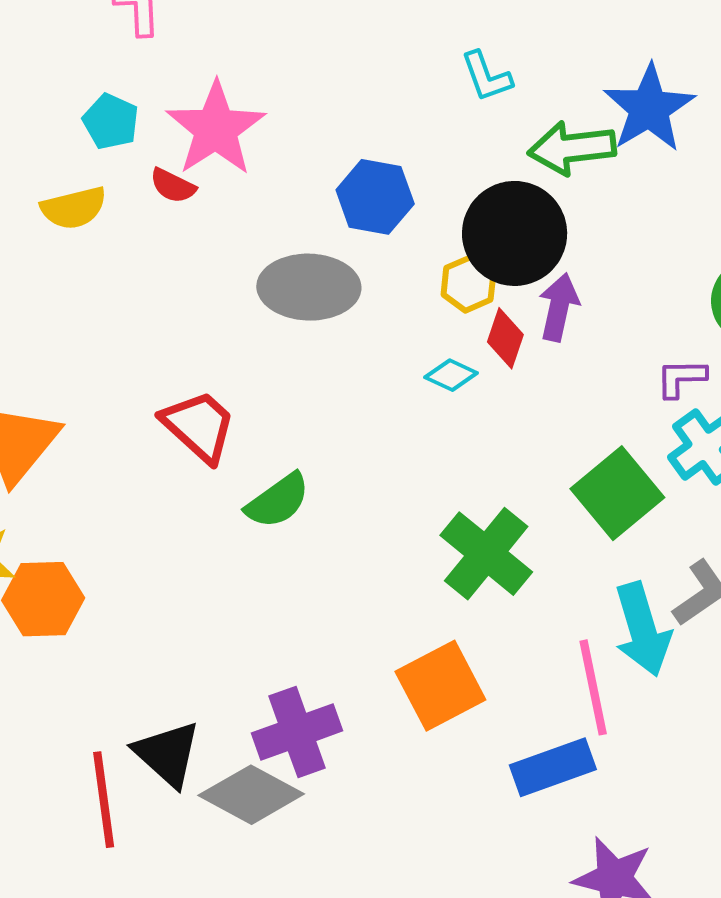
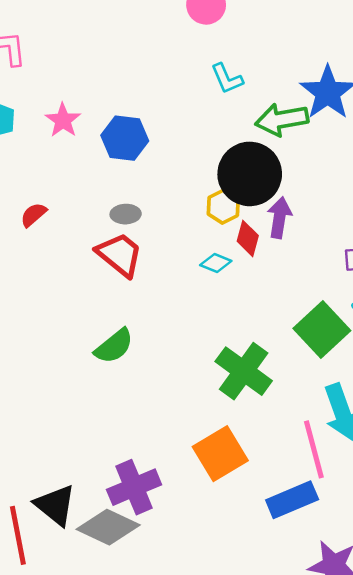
pink star: (216, 129) -> (63, 120), size x0.6
red semicircle: (173, 186) -> (34, 215), moved, turned 116
blue hexagon: (375, 197) -> (125, 138), moved
gray ellipse: (309, 287) -> (126, 214), size x0.5
red trapezoid: (199, 426) -> (120, 255), moved

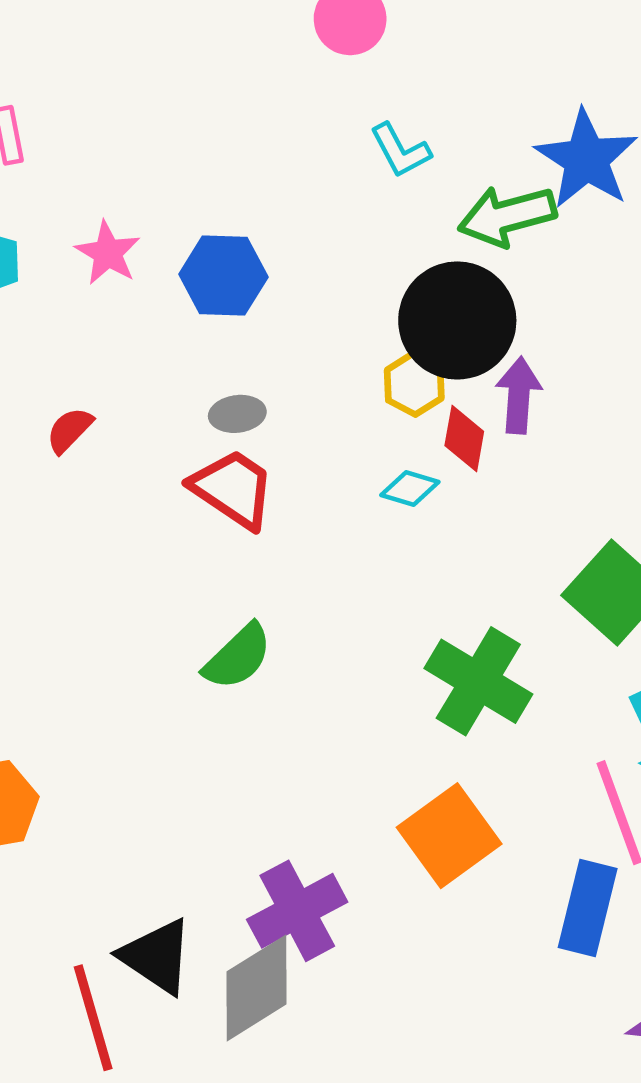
blue rectangle: (292, 500) -> (588, 908), turned -48
gray diamond: (108, 527) -> (256, 988), turned -52

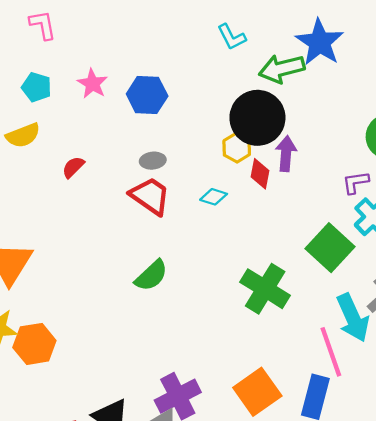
cyan diamond: (410, 488) -> (214, 197), moved
orange square: (449, 836) -> (257, 392), moved

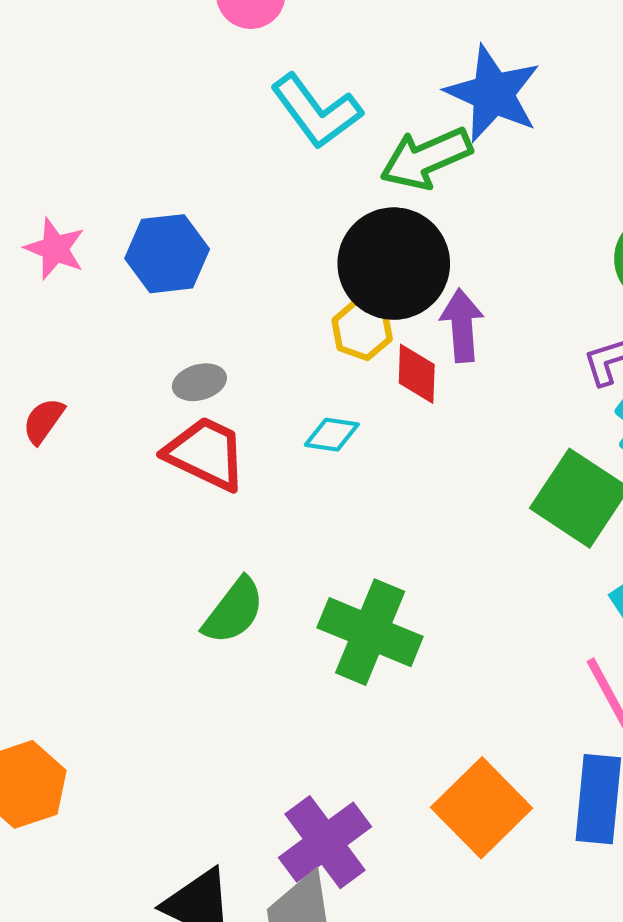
cyan L-shape: (232, 37) -> (316, 111), size x1.5
green cross: (265, 289) -> (370, 632), moved

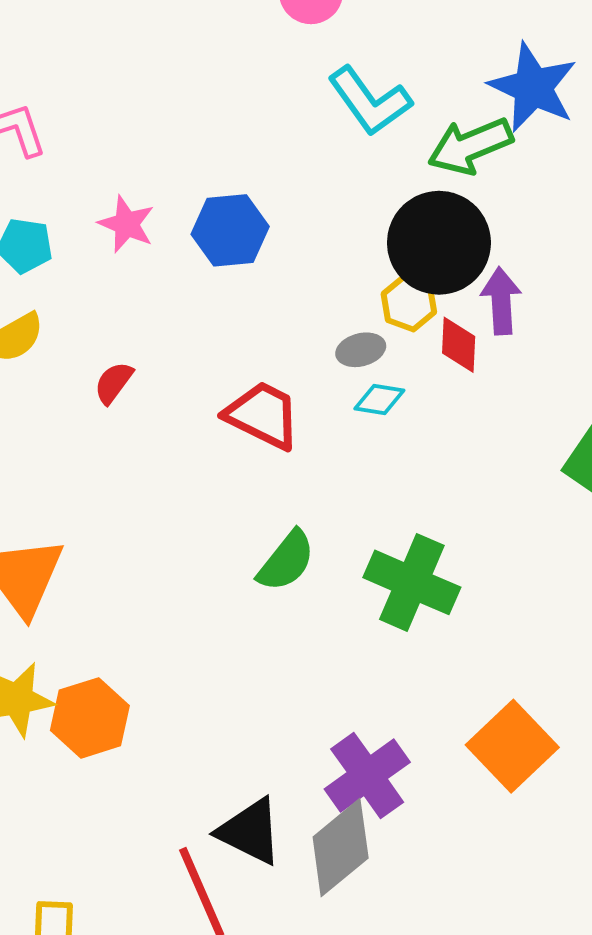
gray ellipse: (199, 382) -> (361, 350), moved

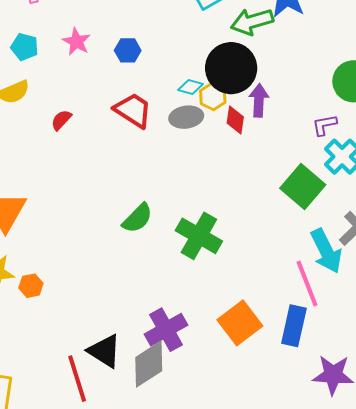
blue hexagon: (230, 230) -> (128, 50), size x0.7
gray ellipse: (361, 350) -> (186, 117), size x1.4
cyan diamond: (379, 400) -> (191, 87), moved
red trapezoid: (263, 415) -> (133, 110), moved
orange hexagon: (90, 718) -> (31, 286), size x0.6

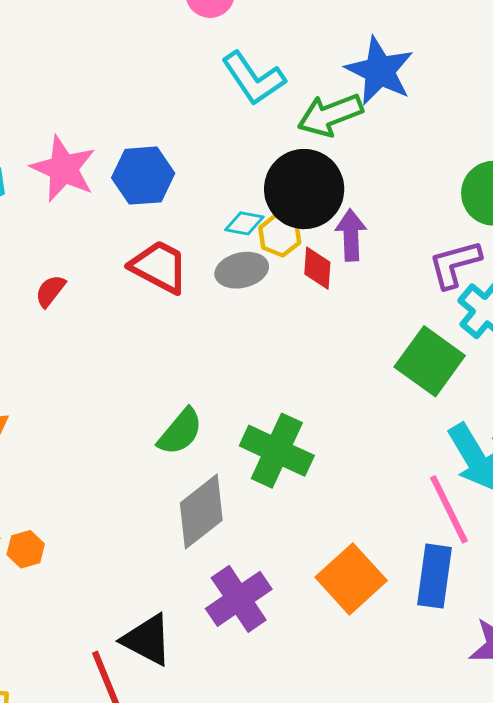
pink star: (76, 42) -> (63, 169), size x1.5
blue hexagon: (128, 50) -> (143, 176), size x1.5
purple L-shape: (324, 125) -> (455, 264), size x1.4
gray diamond: (149, 364) -> (201, 512), moved

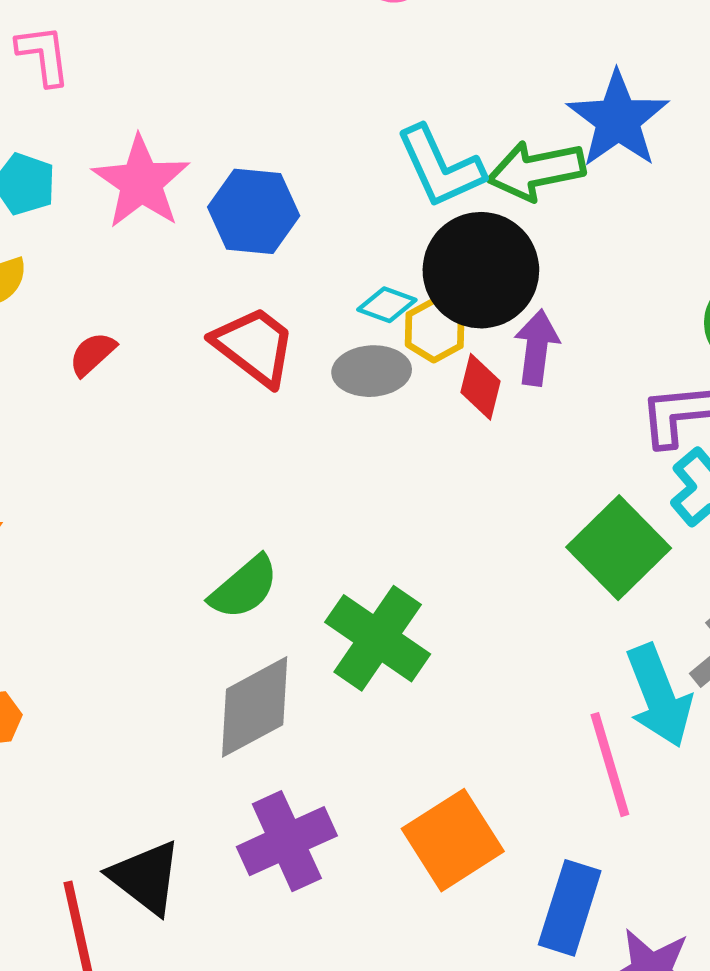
cyan L-shape: (253, 78) -> (440, 167), moved
blue rectangle: (434, 576) -> (570, 908), moved

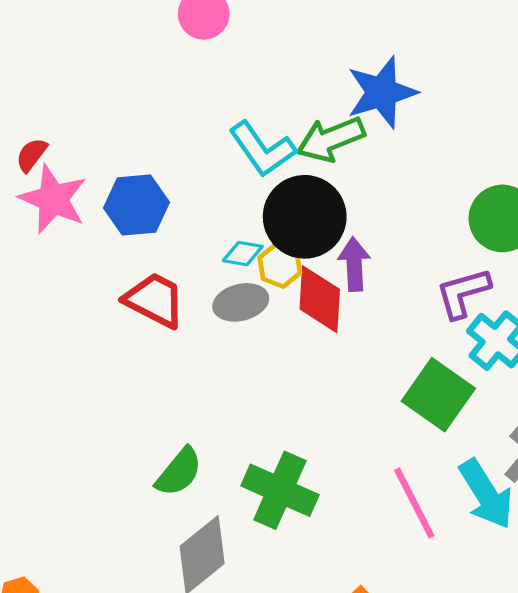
blue star: (618, 119) -> (382, 92), turned 30
red semicircle: (92, 354) -> (32, 155), moved
red diamond: (480, 387) -> (320, 299), size x1.5
pink line: (610, 765) -> (414, 503), moved

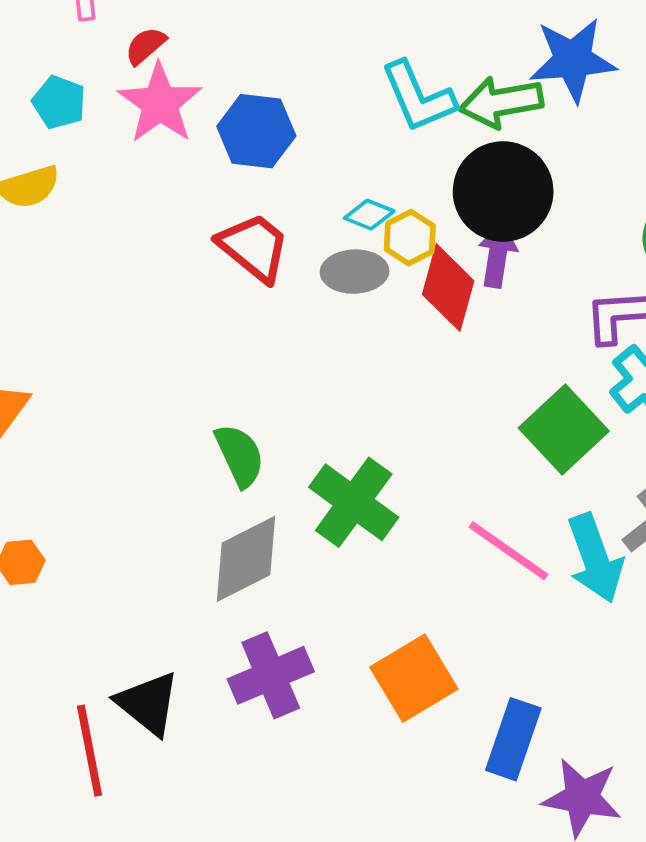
black circle: (305, 217) -> (503, 191), moved
green semicircle: (179, 472) -> (240, 455), turned -76
pink line: (414, 503) -> (508, 551), turned -40

